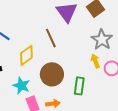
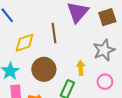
yellow arrow: (95, 61) -> (81, 68), moved

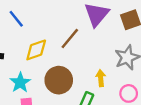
brown line: (54, 33) -> (70, 39), turned 48

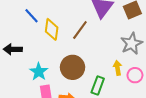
yellow diamond: (36, 50) -> (52, 29), moved, turned -60
yellow arrow: (101, 78) -> (118, 68), moved

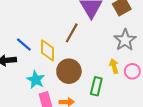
blue line: (31, 16) -> (24, 45), moved
yellow diamond: (52, 29) -> (47, 50), moved

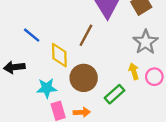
blue line: (24, 45) -> (32, 35), moved
cyan star: (36, 80) -> (47, 88), turned -30
green rectangle: (96, 86) -> (114, 94), turned 36

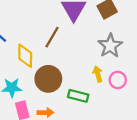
green rectangle: (114, 94) -> (78, 96), turned 54

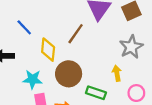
pink circle: (118, 80) -> (136, 93), moved

